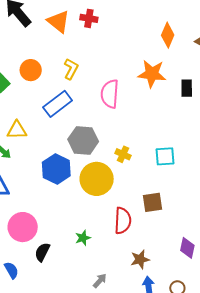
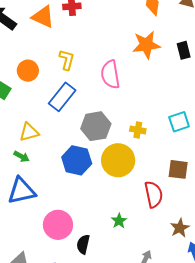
brown square: (153, 202) -> (178, 169), turned 30

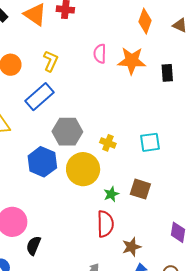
pink semicircle: (110, 74) -> (100, 54), moved, size x0.7
red semicircle: (154, 194) -> (105, 224), moved
green star: (119, 221) -> (111, 194), moved

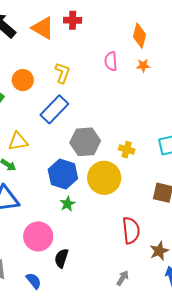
orange diamond: (145, 21) -> (140, 36), moved
orange star: (132, 61) -> (143, 66), size x0.5
green star: (111, 194) -> (68, 204), moved

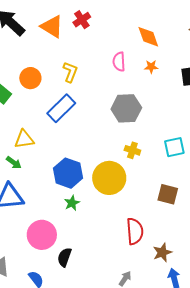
red cross: (73, 20) -> (82, 20), turned -36
orange diamond: (140, 36) -> (148, 37), turned -35
gray hexagon: (85, 142) -> (126, 108), moved

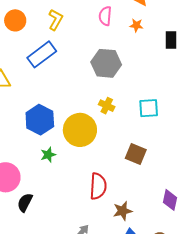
green star: (72, 203) -> (48, 155), moved

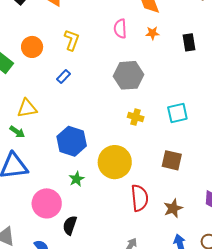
blue rectangle: (42, 54) -> (64, 76), size x0.5
yellow circle: (80, 130) -> (115, 162), moved
green star: (48, 155) -> (77, 179), moved
brown star: (123, 211) -> (173, 208), moved

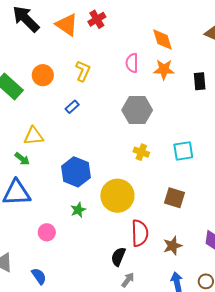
orange star: (152, 33) -> (164, 70), size x1.5
pink circle: (47, 203) -> (47, 232), size x0.6
black semicircle: (70, 225) -> (118, 257), moved

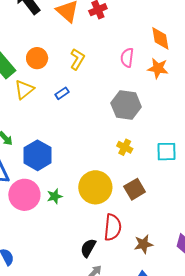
yellow triangle: (34, 136) -> (24, 90), moved, turned -40
blue hexagon: (76, 172) -> (38, 155), moved
brown square: (174, 198) -> (135, 189), moved, turned 35
pink circle: (47, 232) -> (24, 195), moved, size x1.8

